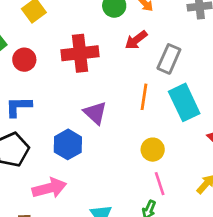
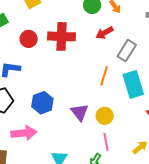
red circle: (24, 60) -> (29, 39), moved
purple triangle: (95, 113) -> (80, 112), moved

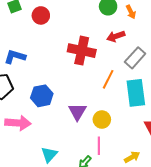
red cross: (62, 36) -> (82, 51), moved
red circle: (29, 39) -> (41, 15), moved

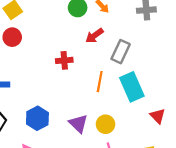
red cross: (82, 51) -> (64, 60), size x0.6

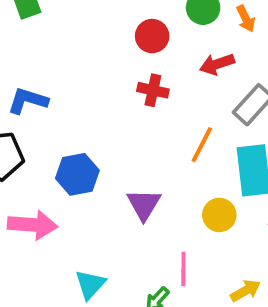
red circle: (12, 37) -> (152, 36), moved
yellow circle: (106, 124) -> (219, 215), moved

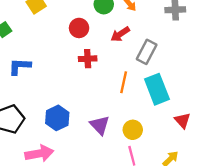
blue L-shape: (28, 101) -> (20, 66), moved
yellow circle: (219, 215) -> (133, 130), moved

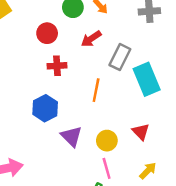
cyan rectangle: (157, 89) -> (147, 79), moved
blue hexagon: (57, 118) -> (45, 108), moved
red triangle: (183, 120) -> (141, 132), moved

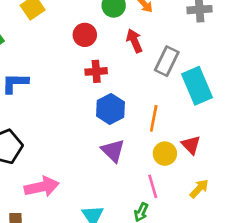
red arrow: (91, 39) -> (134, 41), turned 102
orange line: (96, 90) -> (154, 118), moved
blue hexagon: (45, 108) -> (110, 109), moved
yellow circle: (107, 141) -> (165, 154), moved

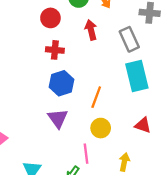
gray rectangle: (167, 61) -> (129, 39), moved, turned -60
red triangle: (191, 145) -> (143, 125), moved, turned -36
yellow arrow: (199, 189) -> (124, 162), turned -42

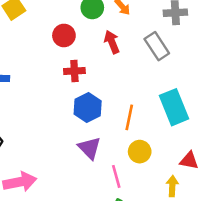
cyan rectangle: (137, 76) -> (174, 107), moved
red triangle: (143, 125) -> (189, 161), moved
pink line: (86, 154) -> (116, 176), moved

